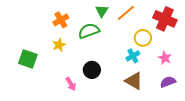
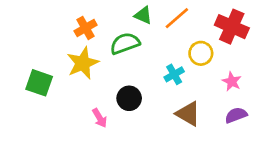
green triangle: (102, 11) -> (143, 15), turned -40
yellow star: (59, 45) -> (83, 63), size x1.6
cyan cross: (133, 56) -> (174, 74), moved

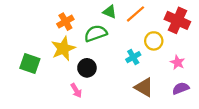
black circle: (129, 98) -> (87, 68), moved

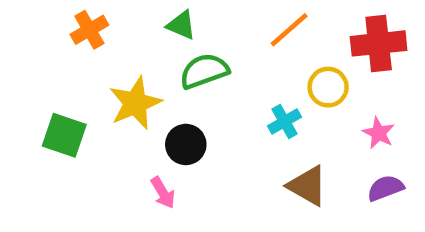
green triangle: (110, 12) -> (181, 25), moved
red cross: (177, 20) -> (379, 43), turned -30
orange cross: (65, 22) -> (89, 30), moved

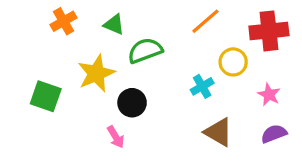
green triangle: (181, 25) -> (114, 24), moved

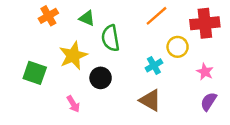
green semicircle: (145, 51) -> (110, 38), turned -80
brown triangle: (218, 132) -> (150, 100), moved
purple semicircle: (274, 134) -> (209, 101), turned -36
pink arrow: (116, 137) -> (73, 104), moved

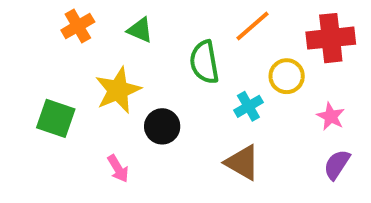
green semicircle: (110, 38) -> (204, 62), moved

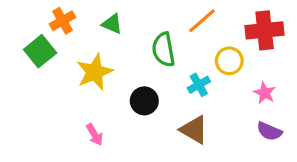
green square: (56, 118) -> (40, 51), moved, turned 32
black circle: (162, 126) -> (144, 101), moved
purple semicircle: (337, 165) -> (269, 131), turned -100

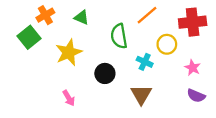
cyan cross: (199, 85) -> (145, 62), turned -35
brown triangle: (194, 130) -> (141, 95), turned 30

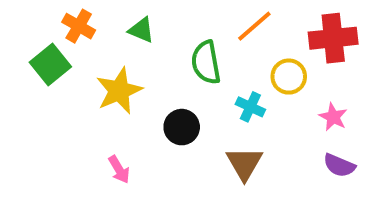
orange cross: (45, 15) -> (79, 26), turned -30

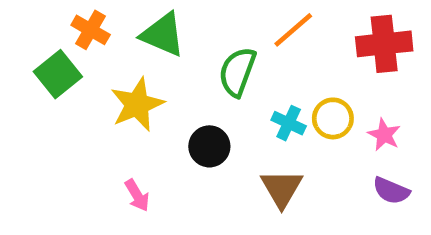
green triangle: (141, 30) -> (163, 35), size x1.5
green semicircle: (206, 62) -> (237, 72), turned 30
yellow circle: (289, 77) -> (333, 118), moved

